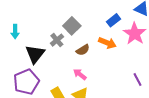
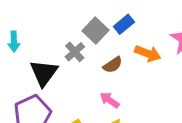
blue rectangle: (113, 20) -> (124, 24), moved

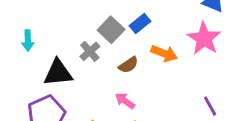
black triangle: (44, 73) -> (58, 73), turned 48

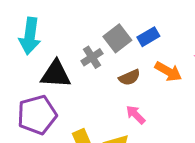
cyan arrow: (28, 41) -> (30, 36), size x1.6
pink arrow: (125, 101) -> (136, 115), moved

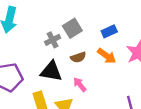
blue rectangle: (148, 37) -> (109, 31), moved
black triangle: (56, 74) -> (51, 71), moved

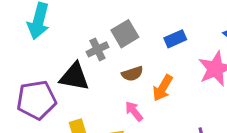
orange arrow: (107, 56) -> (163, 88), moved, turned 84
black triangle: (51, 71) -> (74, 77), moved

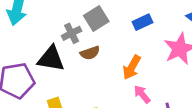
brown semicircle: (132, 74) -> (90, 53), moved
pink arrow: (134, 111) -> (142, 94), moved

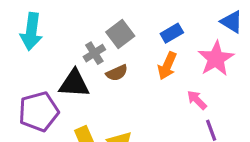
orange arrow: (132, 67) -> (167, 66), moved
pink arrow: (142, 94) -> (197, 100), moved

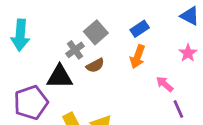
pink star: (216, 59) -> (188, 53), moved, size x0.6

